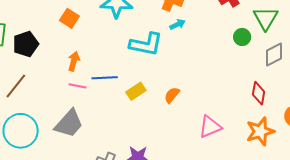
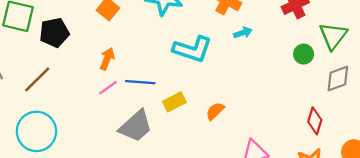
cyan arrow: (178, 24) -> (243, 33), moved
pink line: (77, 86) -> (108, 88), turned -54
gray trapezoid: (69, 124) -> (136, 126), moved

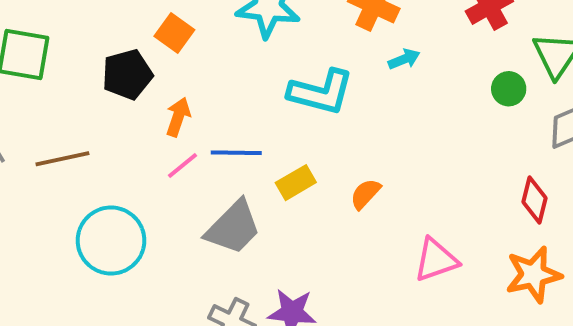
black pentagon: (54, 33) -> (127, 74), moved
brown line: (37, 79) -> (62, 159), turned 36
cyan circle: (36, 131) -> (111, 241), moved

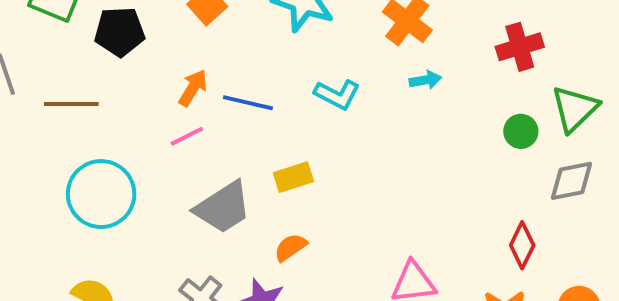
black pentagon: (127, 74) -> (120, 32), moved
cyan L-shape: (321, 92) -> (337, 94), size x0.7
blue line: (236, 153) -> (248, 103), moved
orange semicircle: (365, 194) -> (290, 247), moved

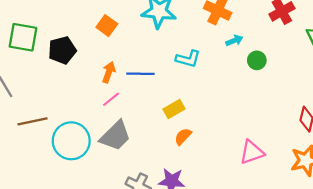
brown line: (71, 104) -> (32, 121), moved
green circle: (521, 131) -> (257, 60), moved
gray trapezoid: (223, 207) -> (115, 136), moved
orange semicircle: (290, 247) -> (183, 136), moved

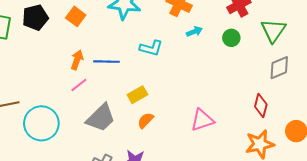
black pentagon: (62, 50) -> (35, 17), moved
green circle: (257, 60) -> (231, 38), moved
gray trapezoid: (115, 136) -> (101, 118), moved
pink triangle: (252, 152) -> (202, 120), moved

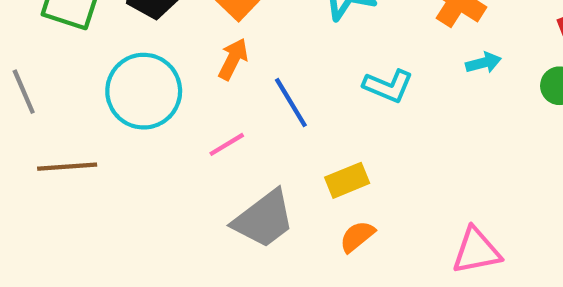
orange arrow: (77, 60) -> (233, 59), moved
blue line: (107, 62) -> (291, 103), turned 50
cyan circle: (41, 123) -> (144, 91), moved

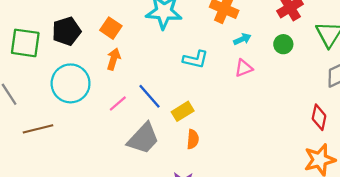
blue line: (291, 103) -> (149, 96), moved
orange semicircle: (357, 236) -> (193, 139), turned 144
pink triangle: (476, 251) -> (244, 68), moved, size x0.7

